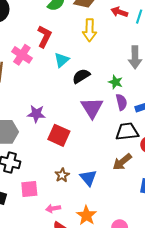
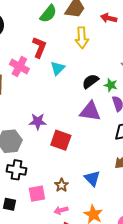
black semicircle: (81, 76) -> (90, 81), moved
purple triangle: (92, 108) -> (90, 111), turned -45
brown star: (62, 175) -> (62, 185), moved

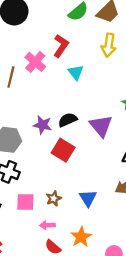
cyan triangle: (58, 68) -> (76, 72), turned -35
black semicircle: (90, 81) -> (68, 120), moved
purple triangle: (90, 111) -> (101, 126), turned 30

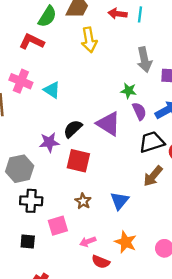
red L-shape: (61, 46) -> (32, 42), moved, turned -80
cyan triangle: (76, 72) -> (52, 90), moved
brown star: (54, 198) -> (83, 201), moved
blue triangle: (88, 198) -> (120, 201), turned 30

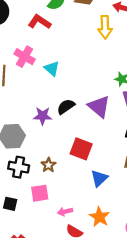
yellow arrow: (89, 40) -> (105, 27), moved
red square: (78, 161) -> (81, 149), moved
brown star: (83, 201) -> (48, 165), moved

